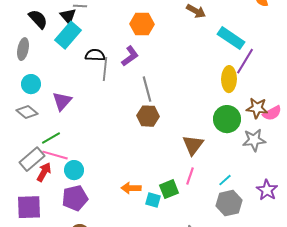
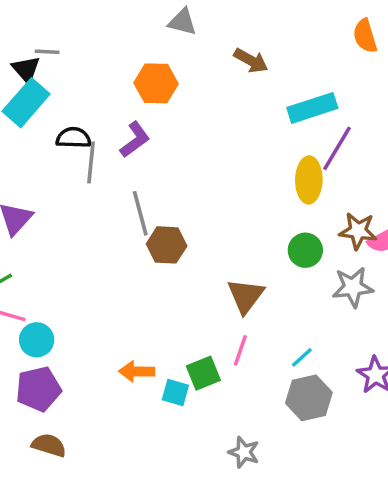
cyan rectangle: (231, 38) -> (312, 108), turned -52
gray line: (147, 89) -> (140, 213), moved
green circle: (227, 119) -> (305, 250), size x0.7

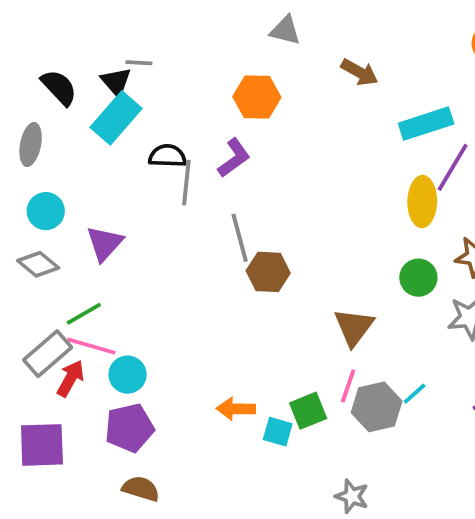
gray hexagon: (309, 398) -> (377, 407), moved

